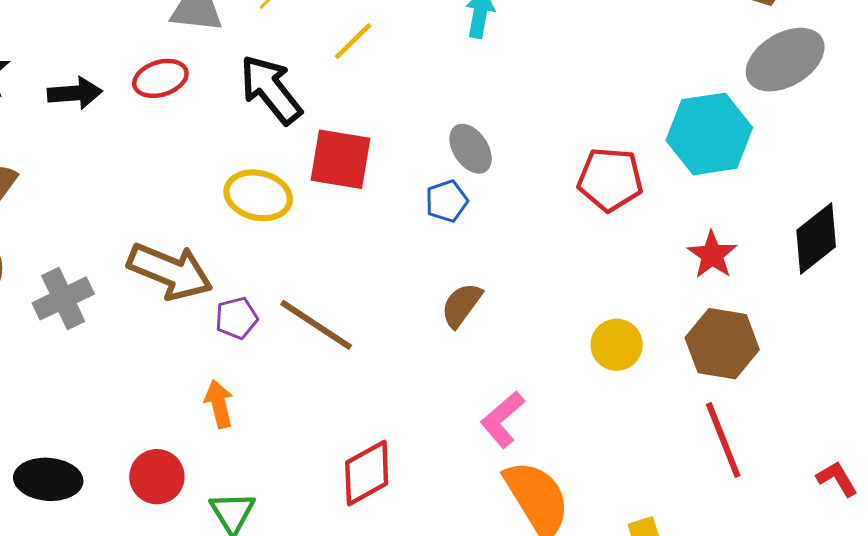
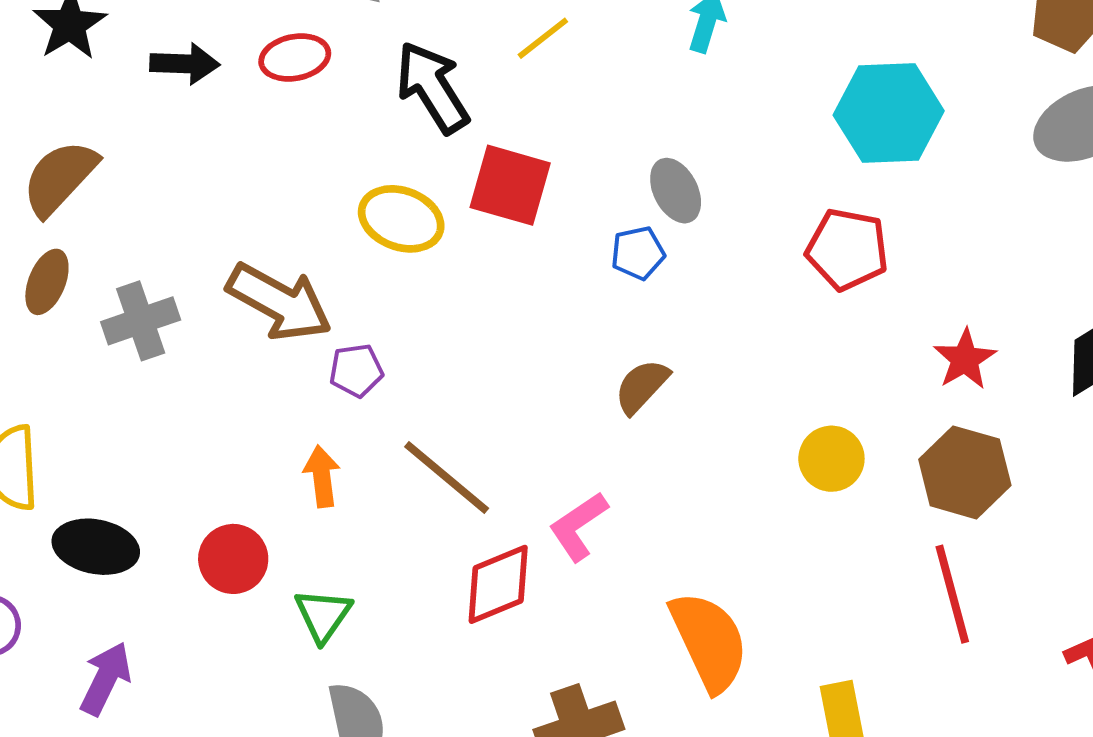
cyan hexagon: (709, 134) -> (889, 113), moved
brown line: (316, 325) -> (447, 477), moved
pink L-shape: (502, 419) -> (578, 526), moved

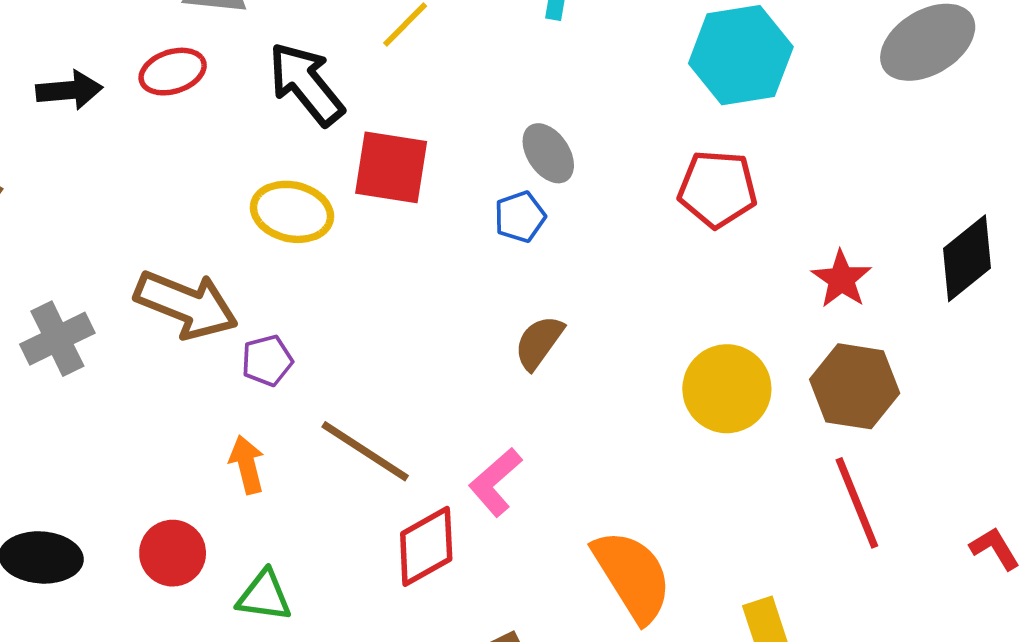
yellow circle: (831, 459) -> (727, 389), size x1.4
green triangle: (323, 615) -> (264, 596), turned -50

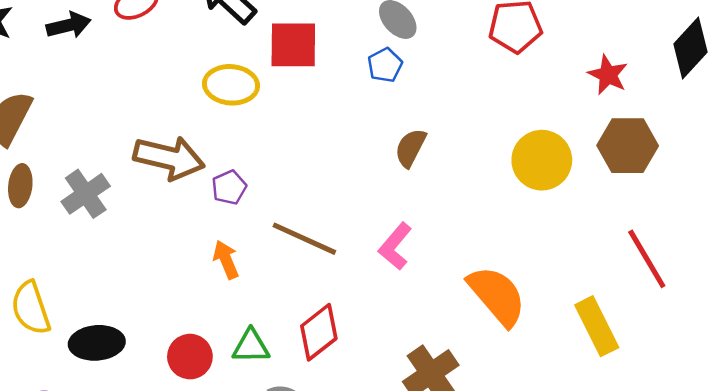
red line: (857, 503) -> (647, 259), moved
red diamond: (426, 546) -> (319, 332), moved
red circle: (173, 553) -> (190, 357), moved

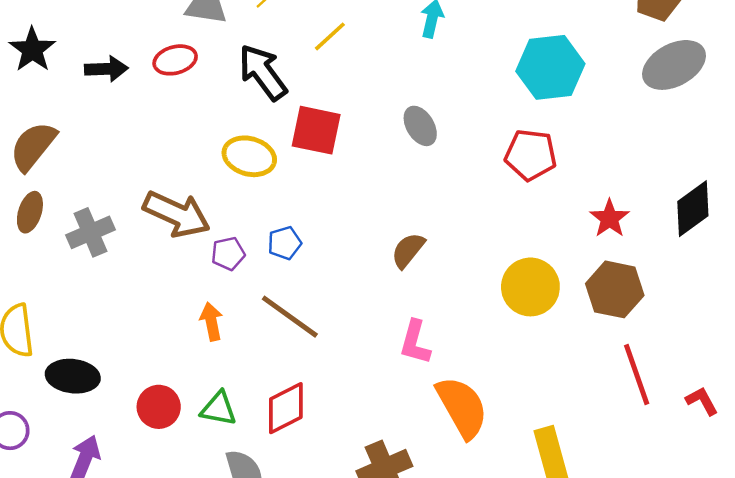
blue pentagon: (385, 65) -> (285, 243), moved
pink L-shape: (395, 246) -> (415, 342), moved, turned -36
red line: (647, 259) -> (637, 375), moved

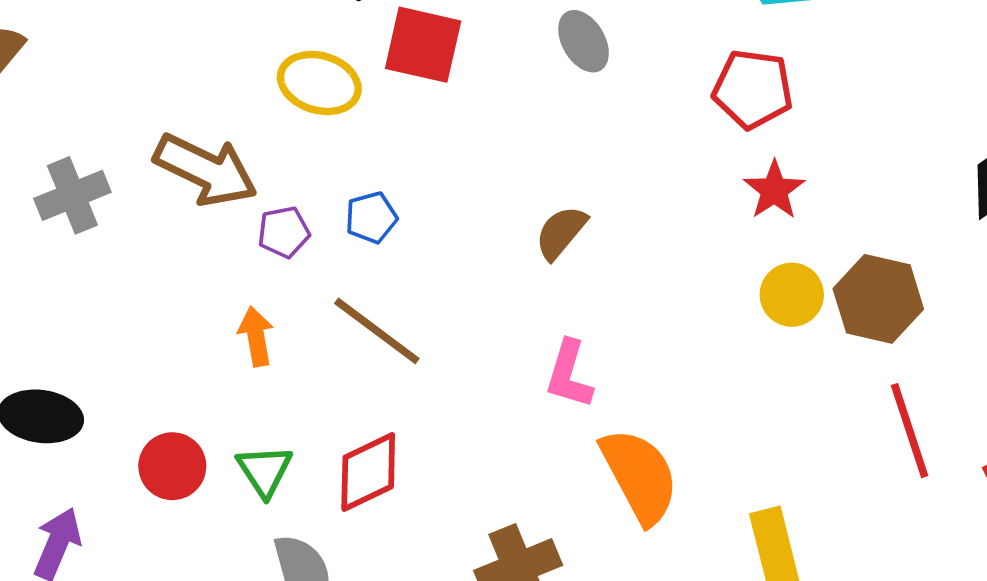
red star: (609, 218) -> (774, 190), moved
yellow circle: (530, 287) -> (792, 295), moved, size x0.7
green triangle: (219, 409) -> (265, 471), turned 45

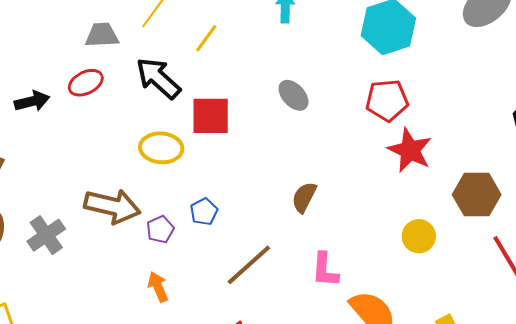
red star: (774, 190) -> (410, 150), size x1.4
yellow circle: (792, 295) -> (419, 236), moved
brown line: (377, 331) -> (249, 265), moved, turned -66

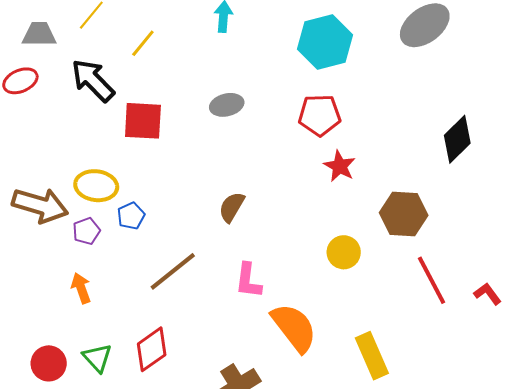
gray ellipse: (293, 95) -> (227, 105), turned -64
yellow ellipse: (161, 148) -> (96, 186), moved
red star: (410, 150) -> (340, 166), size x0.7

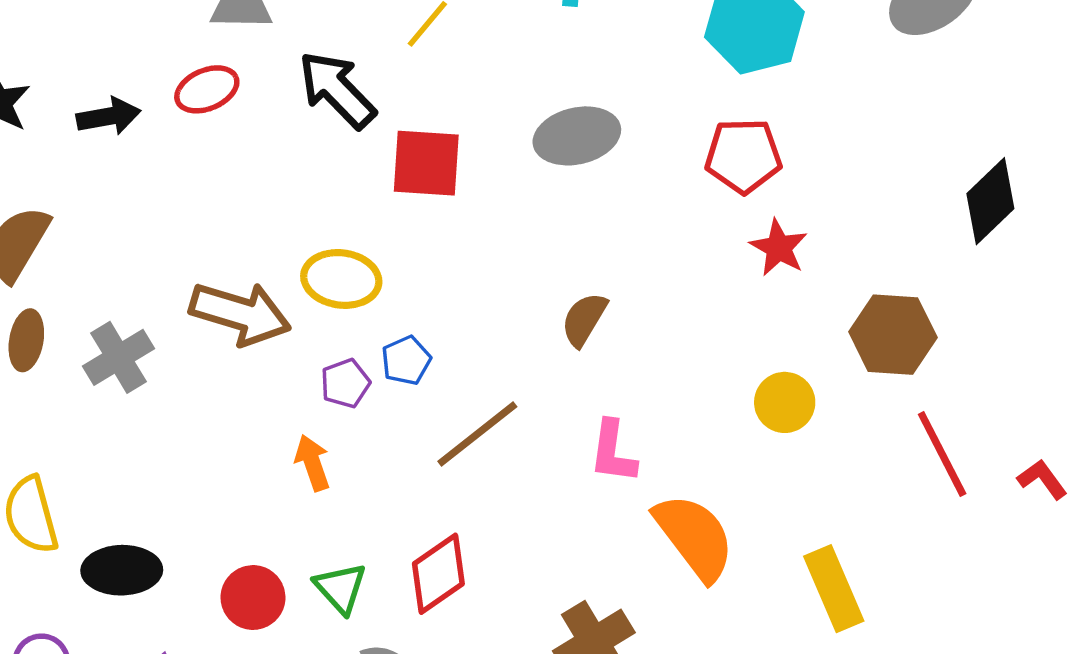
gray ellipse: (227, 105) -> (577, 136), size x1.4
blue pentagon: (131, 216) -> (406, 360), moved
purple pentagon: (86, 231) -> (345, 383), moved

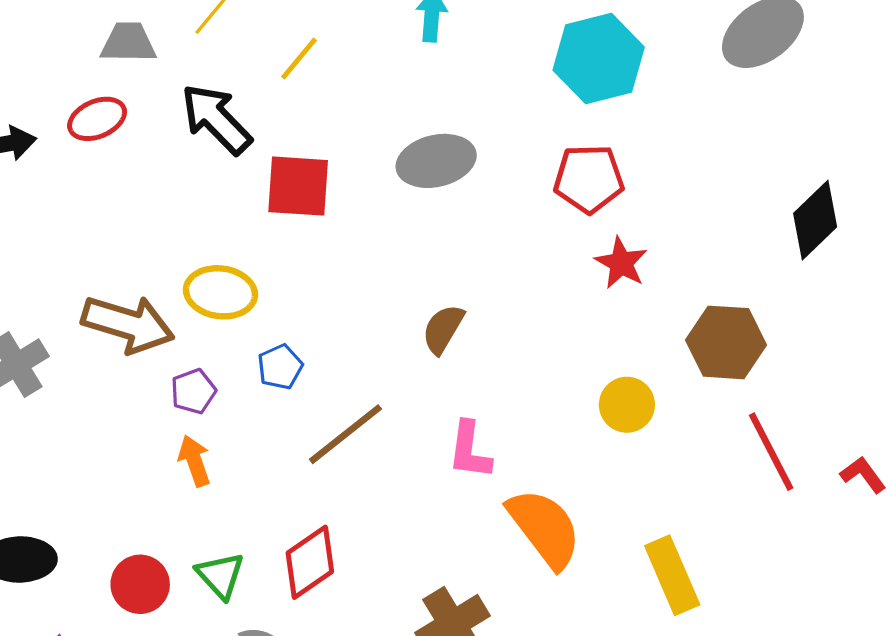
purple pentagon: (345, 383) -> (193, 391), moved

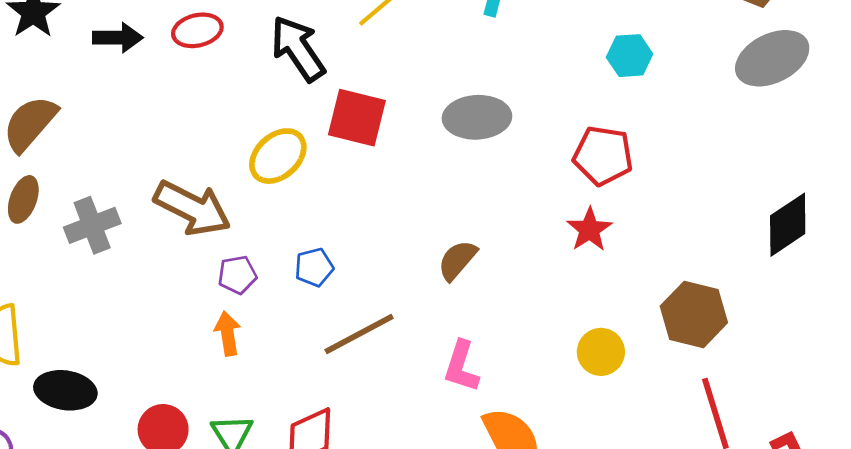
cyan hexagon: (599, 59) -> (630, 56), size x0.6
red star: (621, 263) -> (589, 230), moved
yellow ellipse: (220, 292) -> (278, 156), moved, turned -60

